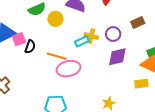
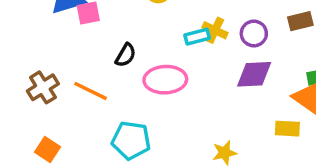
black semicircle: (30, 47) -> (126, 55), moved
orange line: (57, 56) -> (91, 91), moved

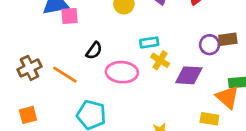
yellow cross: (215, 30) -> (160, 60), moved
purple circle: (254, 33) -> (210, 45), moved
orange square: (48, 149) -> (28, 115), turned 36

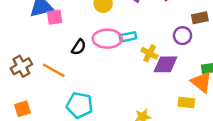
brown rectangle: (228, 39) -> (200, 18), moved
yellow cross: (160, 60) -> (150, 53), moved
pink ellipse: (122, 72) -> (107, 39), moved

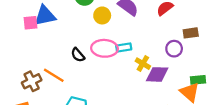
pink square: (55, 17) -> (30, 23), moved
black semicircle: (79, 47) -> (78, 55), turned 104
brown cross: (21, 66) -> (32, 81), moved

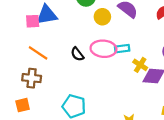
orange line: (54, 75) -> (38, 53), moved
brown cross: (32, 81) -> (32, 78), turned 30

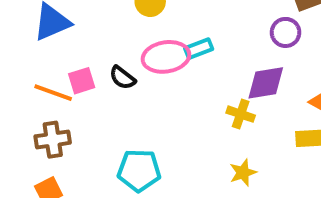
pink square: (33, 21) -> (82, 81), moved
yellow cross: (140, 65) -> (241, 114), moved

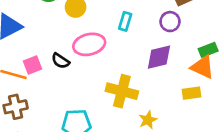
cyan rectangle: (199, 49) -> (125, 21), moved, turned -48
yellow cross: (241, 114) -> (122, 91), moved, size x1.6

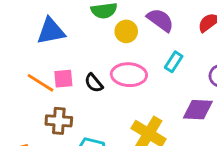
brown cross: (16, 107) -> (59, 121), moved

